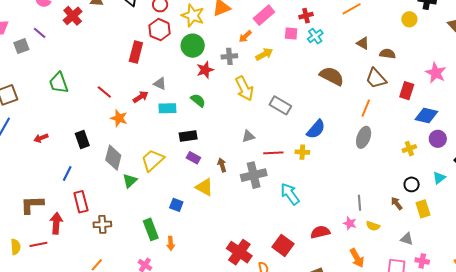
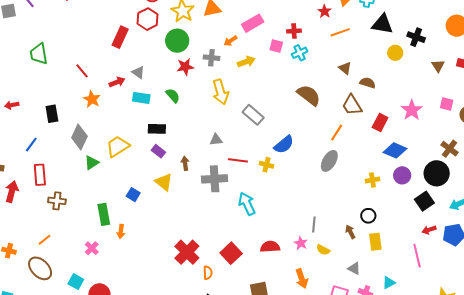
cyan triangle: (439, 178) -> (389, 283), moved

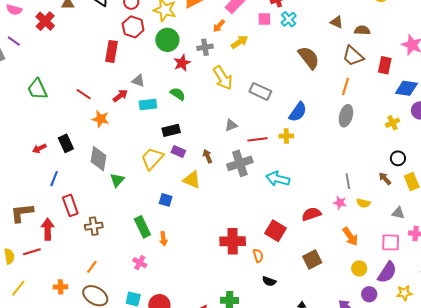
brown semicircle: (309, 95) -> (309, 58), turned 30
red arrow: (12, 105) -> (39, 148), moved
yellow trapezoid: (118, 146) -> (152, 159), moved
cyan arrow: (247, 204) -> (278, 179), turned -35
red cross: (187, 252) -> (233, 241), turned -30

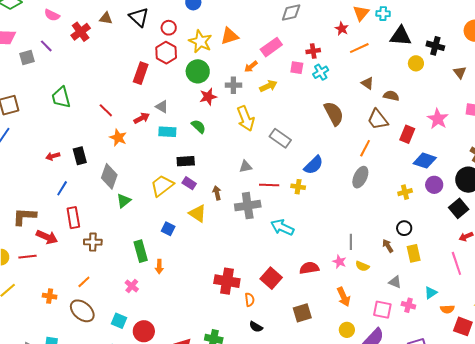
red arrow: (48, 229) -> (47, 237), turned 105

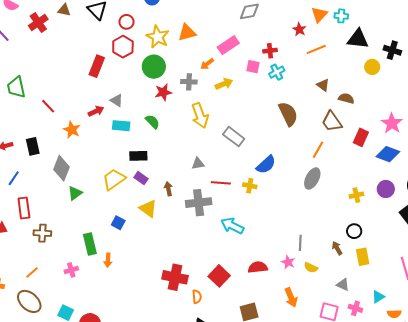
red line: (106, 110) -> (48, 106), moved
blue diamond: (425, 161) -> (388, 154), moved
pink cross: (132, 286) -> (71, 270), moved, turned 32

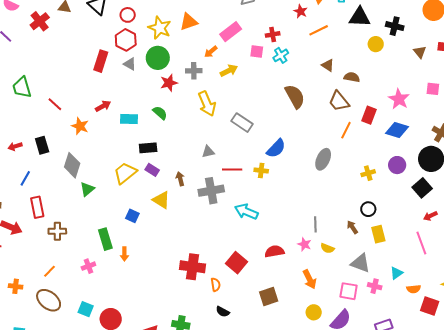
gray triangle: (117, 100) -> (130, 64), moved
orange line: (318, 150) -> (346, 130), moved
gray triangle: (343, 285) -> (360, 263), size x1.5

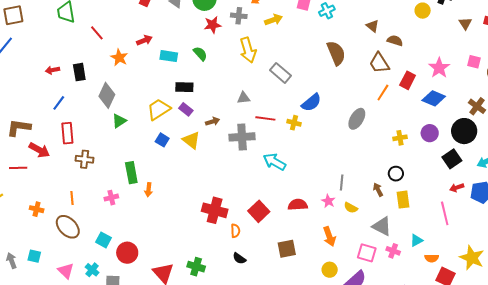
brown arrow: (180, 179) -> (213, 122), turned 80
blue square: (132, 216) -> (162, 140), moved
orange line: (49, 271) -> (72, 198), turned -56

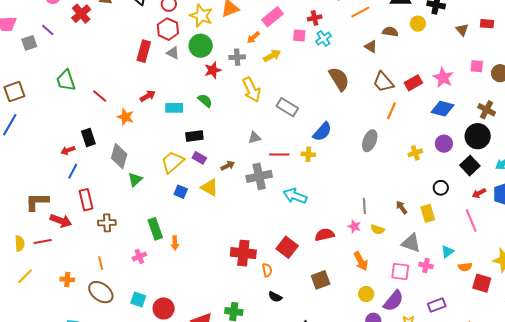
brown semicircle: (395, 41) -> (390, 32), moved
red arrow: (52, 70) -> (68, 150), moved
red rectangle: (408, 80) -> (413, 83), moved, turned 42
black circle: (396, 174) -> (441, 188), moved

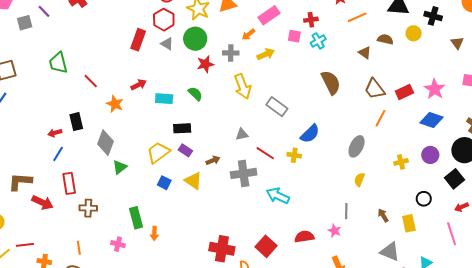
red line: (279, 155) -> (265, 153), turned 30
yellow semicircle: (377, 229) -> (359, 180), moved, turned 88
red line: (43, 241) -> (25, 245), moved
pink cross: (139, 256) -> (118, 244), turned 32

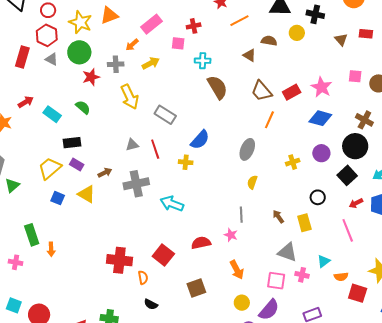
cyan cross: (318, 41) -> (203, 61), moved, turned 35
cyan rectangle: (164, 99) -> (52, 114), turned 36
red line: (265, 153) -> (155, 149), moved, turned 42

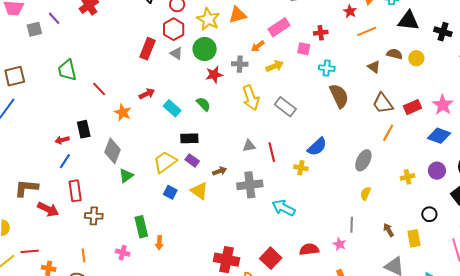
yellow circle: (297, 33) -> (416, 58), moved
gray rectangle: (165, 115) -> (285, 107), moved

